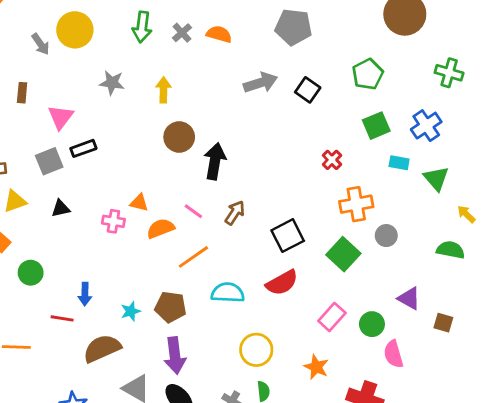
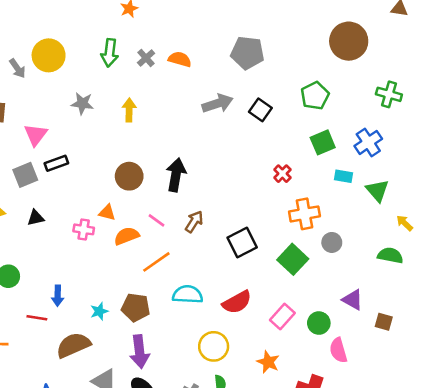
brown circle: (179, 137) -> (129, 176), moved
red semicircle: (282, 283) -> (237, 302), moved

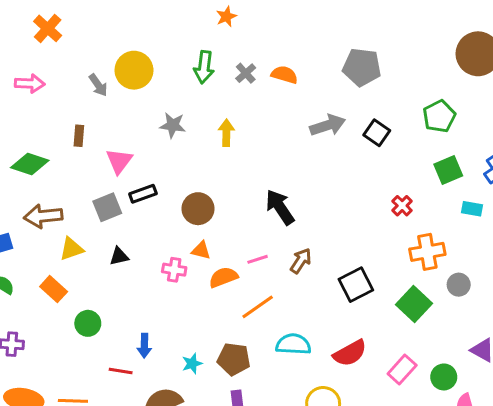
black arrow: (176, 175) -> (280, 207), turned -44
brown circle: (129, 176) -> (198, 209), moved
pink line: (156, 220) -> (258, 259), turned -54

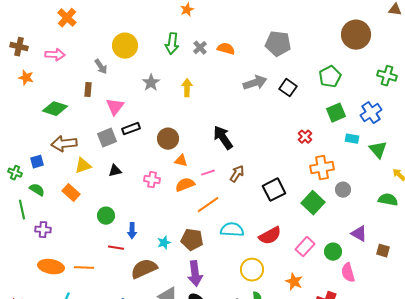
gray arrow: (98, 85) -> (101, 67), moved
gray star: (173, 125) -> (151, 83), turned 30
orange triangle: (201, 250) -> (181, 161), moved
green circle: (88, 323) -> (106, 216), moved

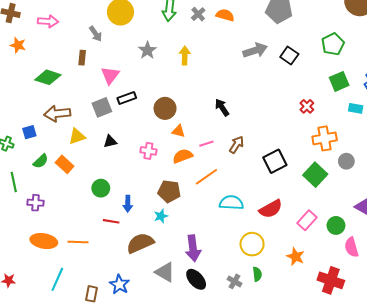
black arrow: (223, 138) -> (222, 107), size x0.7
green semicircle: (37, 190) -> (41, 161), moved, turned 105
brown pentagon: (192, 240) -> (169, 191), moved

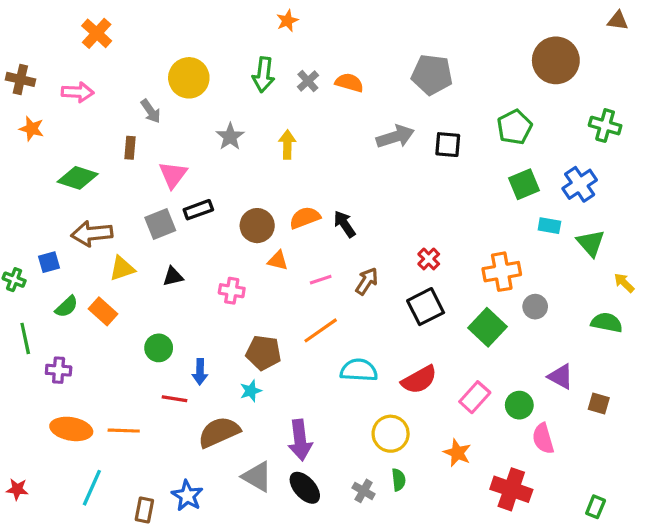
black square: (289, 56) -> (448, 145), turned -30
red cross: (307, 106) -> (429, 259), moved
orange semicircle: (183, 156) -> (305, 218), moved

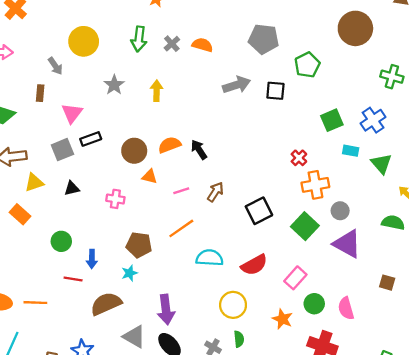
green pentagon: (515, 127) -> (307, 65), moved
red cross: (429, 259) -> (299, 158), moved
purple triangle: (561, 377) -> (347, 244), moved, size x1.5
green circle: (519, 405) -> (314, 304), moved

